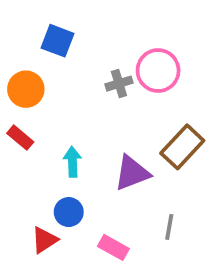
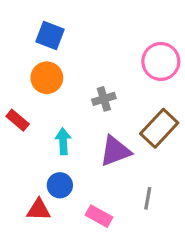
pink circle: (158, 71) -> (161, 61), moved
gray cross: (119, 84) -> (104, 99), moved
orange circle: (26, 89) -> (47, 78), moved
red triangle: (44, 240) -> (39, 210), turned 35

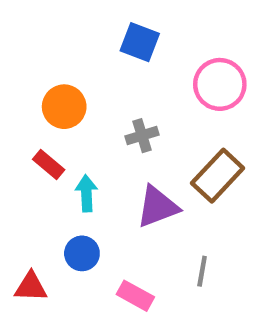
blue square: (50, 35) -> (140, 42), moved
red rectangle: (18, 120) -> (49, 164), moved
red triangle: (39, 210) -> (31, 287), moved

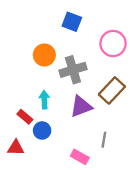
orange circle: (64, 107) -> (44, 55), moved
gray cross: (142, 136) -> (73, 70), size x1.6
red rectangle: (49, 164) -> (25, 117), moved
pink rectangle: (135, 296) -> (80, 157), moved

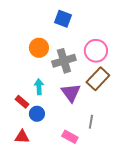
pink circle: (113, 44) -> (96, 51), moved
purple triangle: (81, 106) -> (71, 93), turned -45
red triangle: (16, 148) -> (22, 137), moved

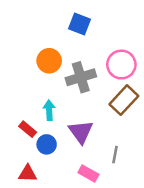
purple triangle: (71, 93) -> (81, 132), moved

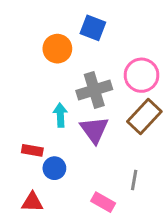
orange circle: (49, 61) -> (57, 49), moved
cyan arrow: (49, 110) -> (60, 115), moved
red rectangle: (28, 129) -> (32, 150), turned -30
purple triangle: (81, 132) -> (94, 130), moved

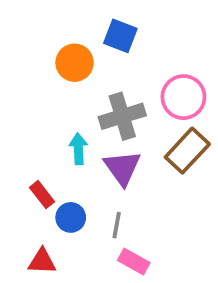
red rectangle: (32, 150) -> (42, 195), turned 42
gray line: (134, 180) -> (117, 225), moved

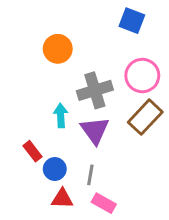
blue square: (120, 36) -> (132, 21), moved
red triangle: (42, 261) -> (62, 199), moved

